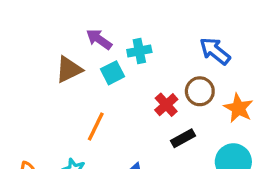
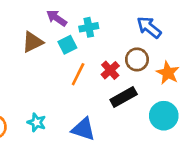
orange line: (96, 127) -> (78, 74), moved
black rectangle: (183, 138) -> (124, 97), size x1.4

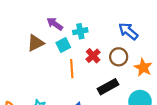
red cross: (110, 70) -> (93, 56), moved
orange line: (78, 74) -> (72, 69), turned -30

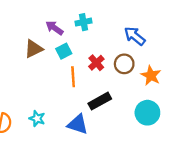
cyan cross: (80, 31) -> (84, 22), moved
black rectangle: (108, 87) -> (100, 101), moved

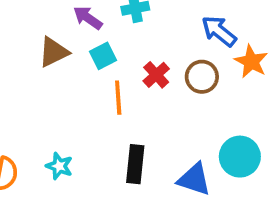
orange star: (151, 76) -> (251, 62), moved
black rectangle: (100, 101) -> (135, 164), moved, turned -55
blue triangle: (78, 124) -> (194, 179), moved

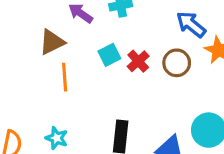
cyan square: (103, 56) -> (109, 55), moved
orange line: (118, 98) -> (65, 77), moved

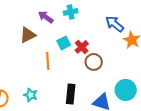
brown circle: (177, 63) -> (94, 62), moved
orange line: (65, 77) -> (48, 61), moved

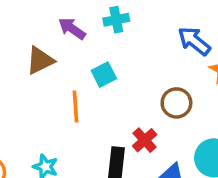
red cross: (82, 47) -> (145, 140), moved
brown circle: (94, 62) -> (176, 103), moved

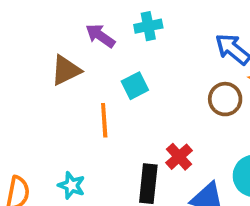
brown circle: (176, 103) -> (225, 99), moved

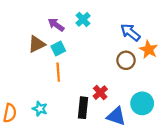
cyan cross: (148, 26) -> (83, 19), turned -32
cyan square: (135, 86) -> (58, 48), moved

